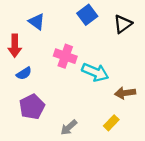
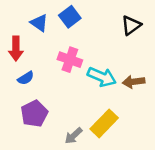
blue square: (87, 15) -> (70, 17), moved
brown arrow: (125, 93) -> (134, 82), moved
yellow rectangle: (111, 123) -> (104, 123), moved, size x1.6

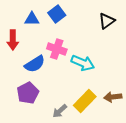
blue triangle: (39, 23) -> (32, 19), turned -35
blue semicircle: (26, 78) -> (35, 64), moved, size x1.5
brown arrow: (134, 82) -> (113, 97), moved

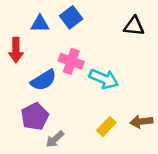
black triangle: (107, 21) -> (134, 26), turned 42
yellow rectangle: (85, 101) -> (106, 127), size x0.7
gray arrow: (60, 111) -> (55, 139), moved

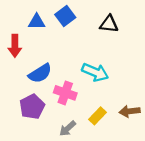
black triangle: (134, 26) -> (109, 24), moved
pink cross: (71, 61) -> (65, 93), moved
gray arrow: (55, 139) -> (68, 128), moved

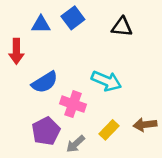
purple pentagon: (32, 107) -> (46, 131), moved

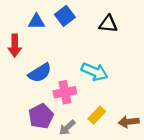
pink cross: (73, 104) -> (65, 92), turned -30
brown arrow: (145, 125) -> (129, 122), moved

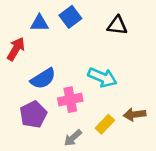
red arrow: (15, 45) -> (16, 49), turned -150
purple pentagon: (41, 116) -> (33, 114), moved
brown arrow: (129, 122) -> (135, 114), moved

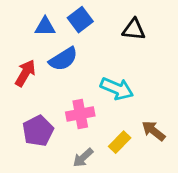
red arrow: (16, 49) -> (25, 73), moved
blue semicircle: (43, 79) -> (63, 59), moved
brown arrow: (135, 114) -> (153, 131), turned 45

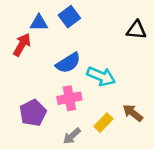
black triangle: (134, 29) -> (136, 30), moved
blue semicircle: (63, 59) -> (68, 63), moved
red arrow: (25, 73) -> (22, 45), moved

